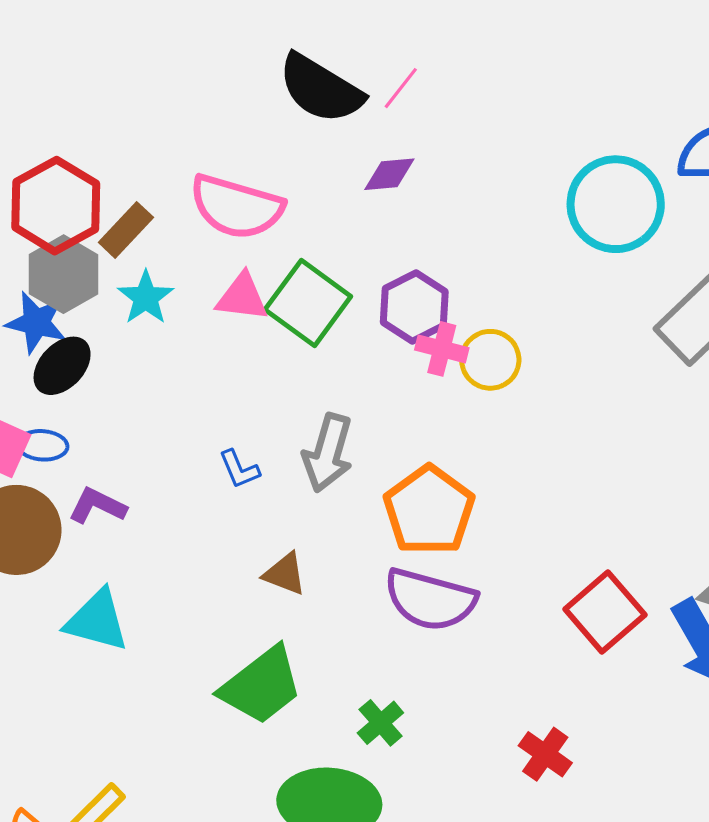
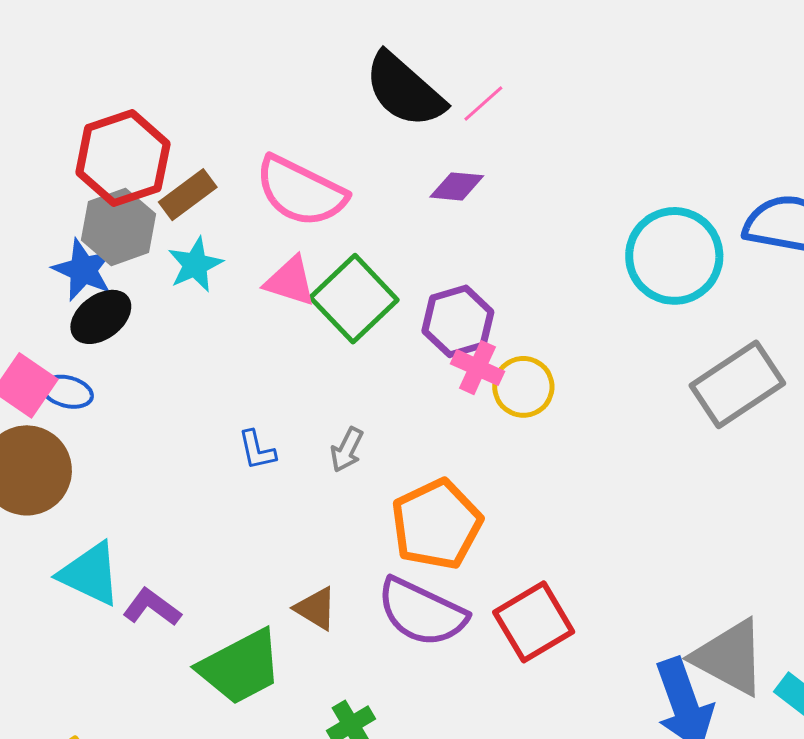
gray arrow: (328, 453) -> (347, 450), size x0.6
purple L-shape: (97, 506) -> (152, 607), moved
brown triangle: (285, 574) -> (316, 608), moved
red square: (605, 612) -> (534, 622), moved

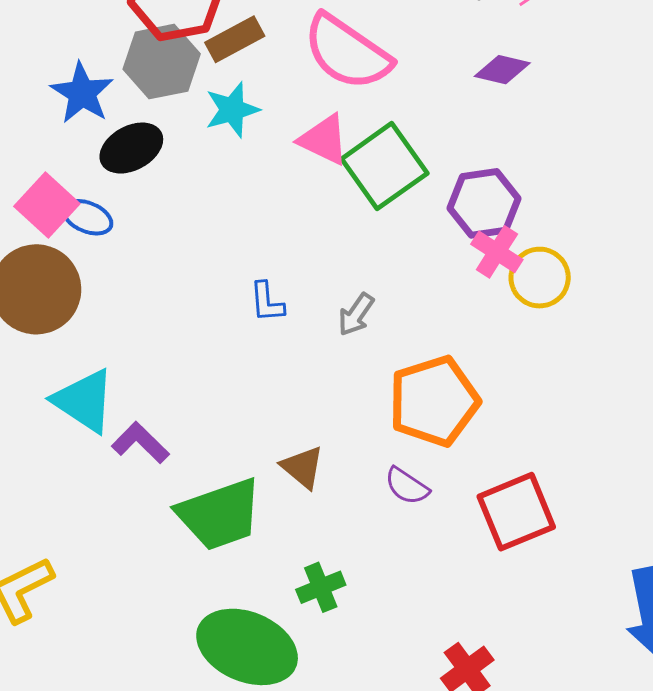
blue star: (83, 270) -> (82, 93), moved
purple semicircle: (422, 612) -> (407, 486), size x0.5

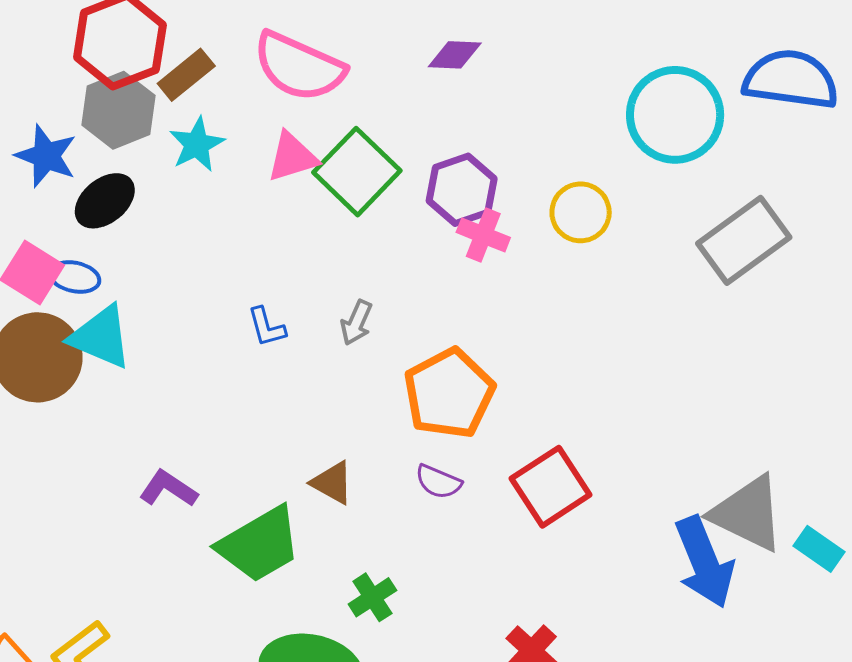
pink triangle: (324, 140) -> (292, 157), turned -32
yellow circle: (540, 278) -> (581, 212), moved
cyan triangle: (84, 401) -> (101, 337), moved

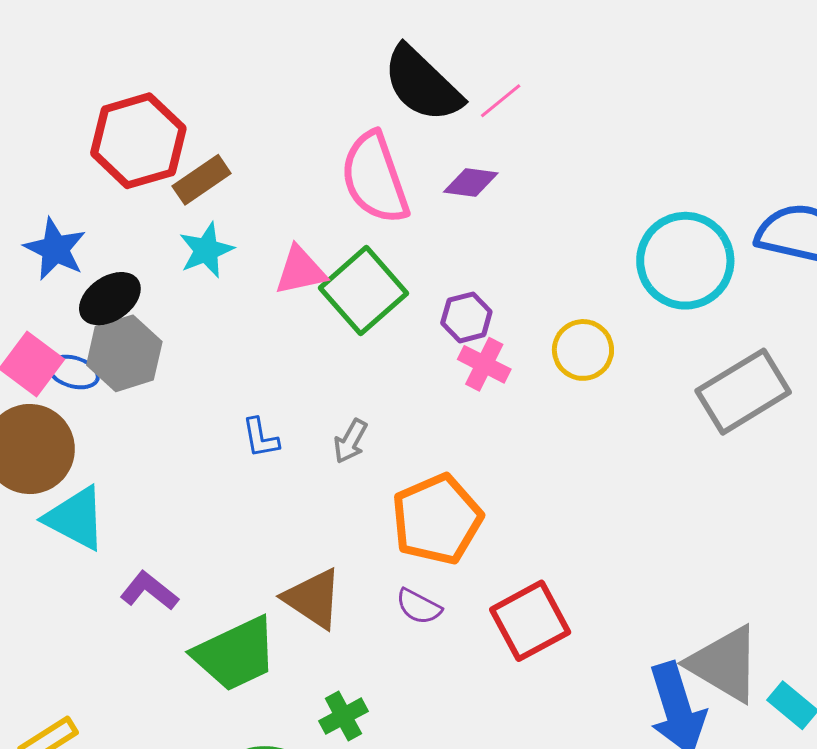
pink semicircle: (299, 67) -> (375, 178), moved, turned 42
gray hexagon: (118, 110) -> (124, 353), moved
purple hexagon: (462, 190) -> (466, 317), size x0.7
cyan triangle: (101, 337) -> (75, 518), moved
brown triangle: (332, 483) -> (313, 599), size x1.4

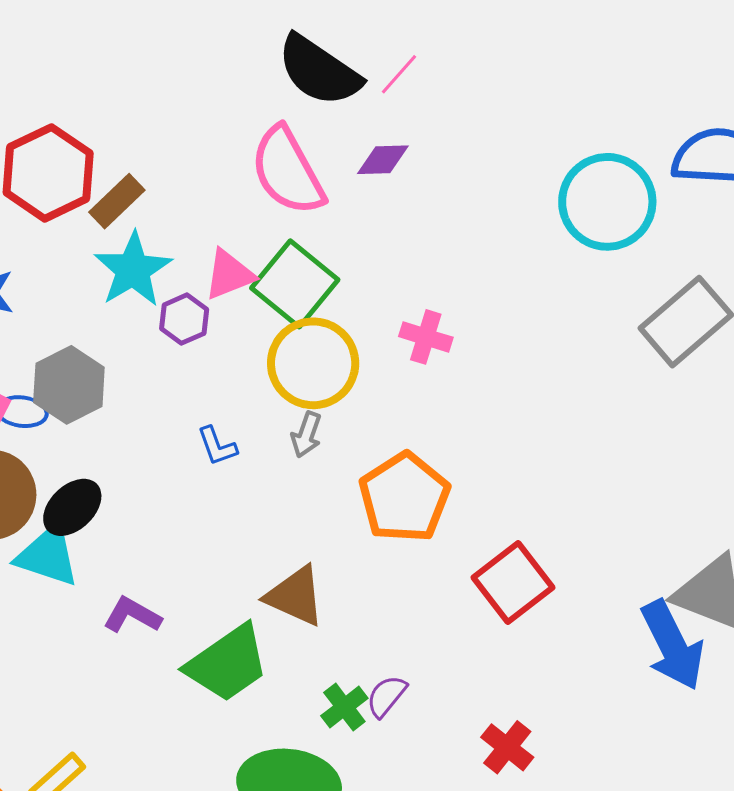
cyan star: (206, 250) -> (133, 270), size x1.4
black ellipse: (110, 299) -> (72, 507), moved
purple hexagon: (466, 317) -> (184, 319), moved
yellow circle: (583, 350) -> (313, 363), moved, size x1.5
purple semicircle: (419, 607) -> (386, 696), moved, turned 111

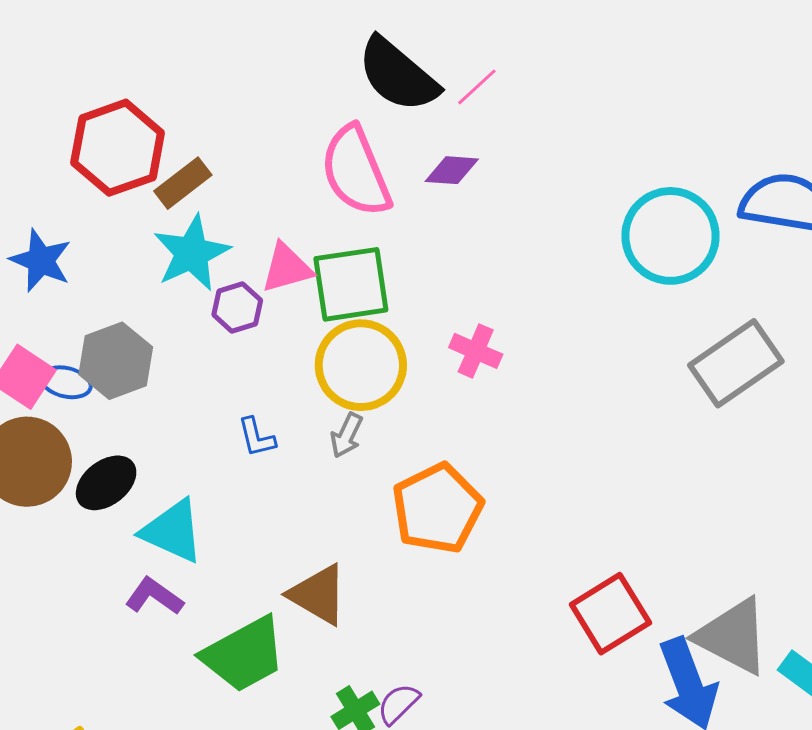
green square: (295, 284) -> (351, 284), turned 36
cyan triangle: (48, 556) -> (173, 531), moved
red square: (513, 582) -> (610, 614), moved

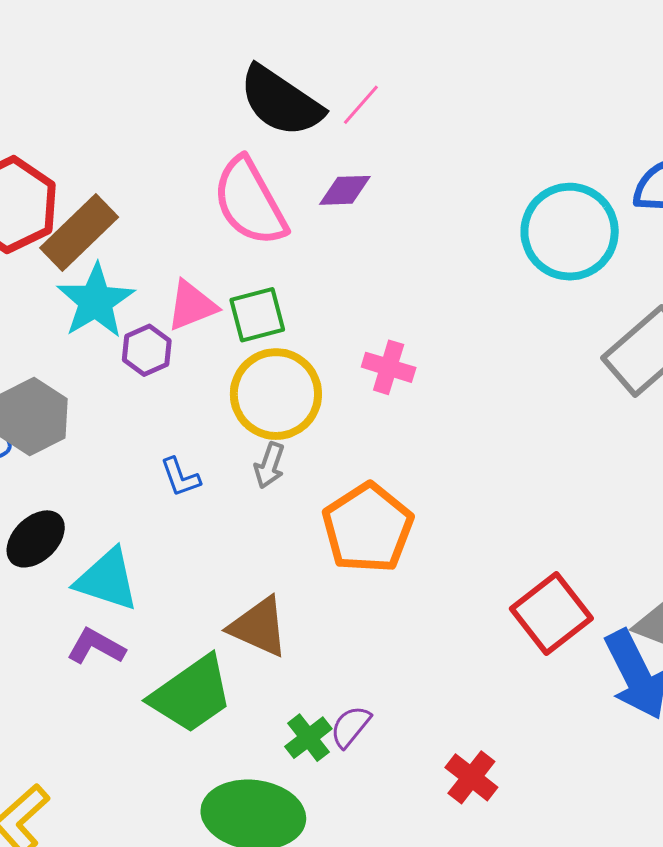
brown rectangle: (183, 183) -> (79, 233), size x1.4
green square: (351, 284) -> (257, 315), size x0.7

